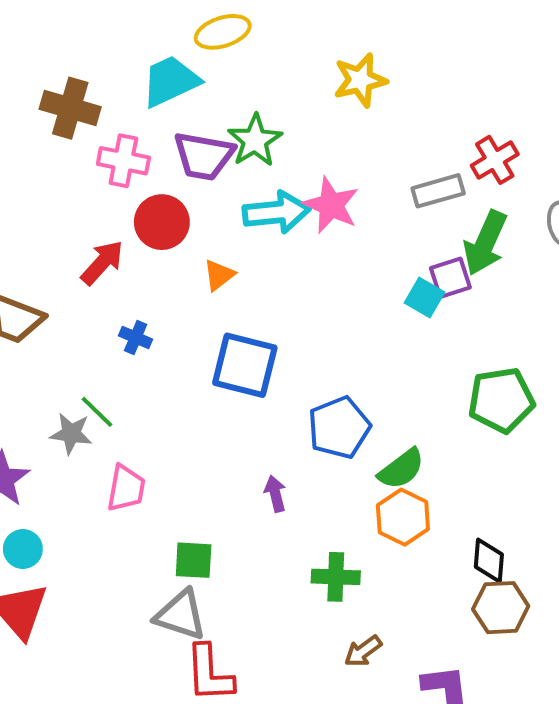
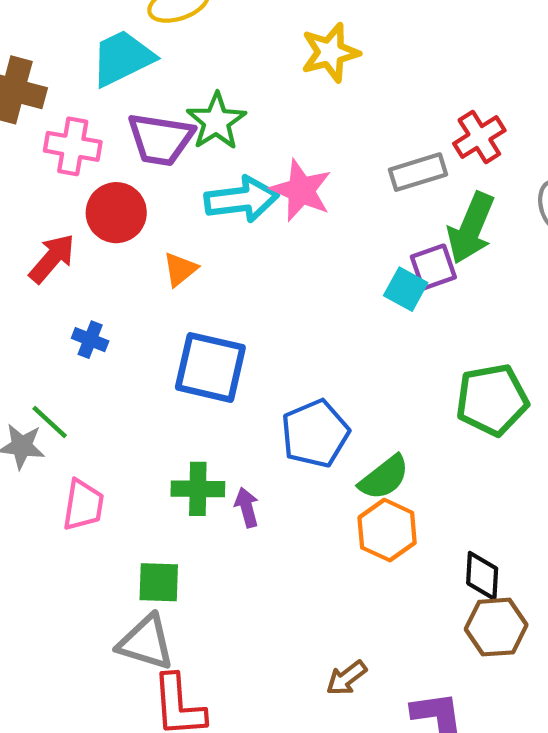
green cross: (336, 577) -> (198, 489), moved

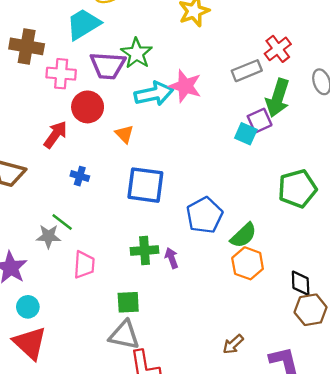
orange triangle: (180, 269) -> (124, 134), turned -30

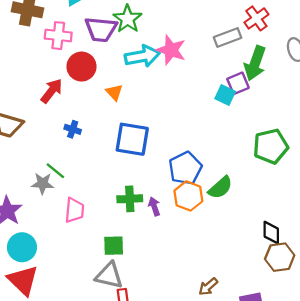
orange hexagon: (248, 263) -> (188, 196), moved
cyan circle: (28, 307) -> (22, 247), size x1.4

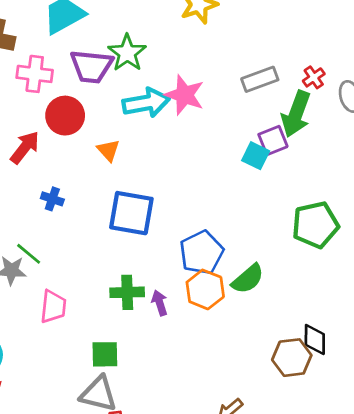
red cross: (256, 18) -> (314, 77), moved, size x0.7
brown hexagon: (280, 257) -> (292, 358), moved

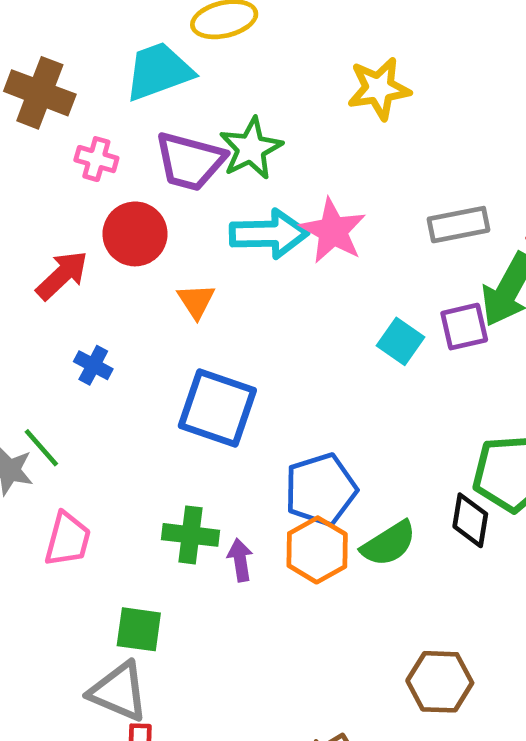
pink cross: (35, 74) -> (96, 159), size x0.7
cyan square: (256, 156) -> (401, 341), moved
black diamond: (315, 340) -> (470, 520), moved

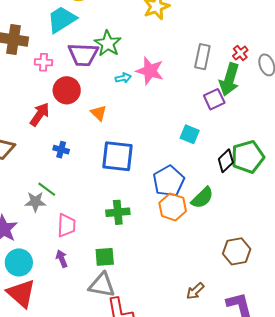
gray rectangle: (458, 225) -> (202, 57), turned -55
cyan arrow: (269, 234) -> (123, 78), size x0.5
cyan square: (401, 341) -> (190, 134), moved
black diamond: (470, 520) -> (226, 161), moved, turned 50
purple arrow: (240, 560) -> (62, 259), moved

